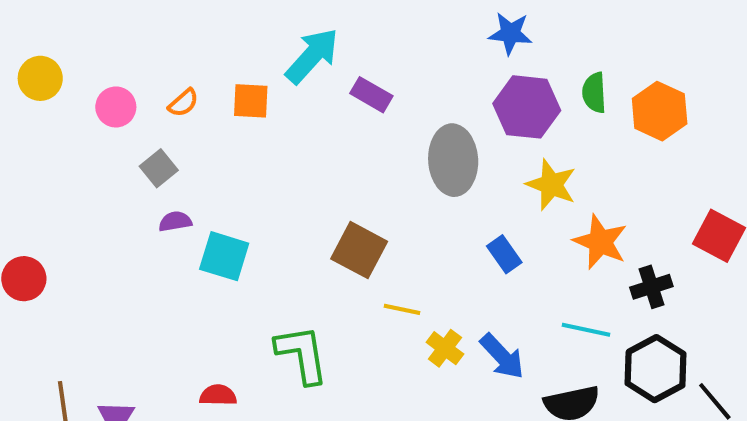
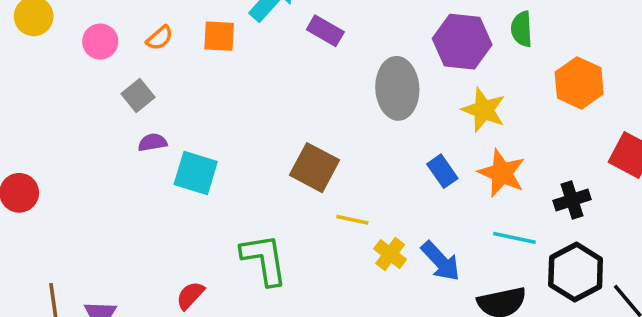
orange hexagon: (660, 111) -> (579, 83), moved
orange star: (600, 242) -> (502, 173), moved
red semicircle: (218, 395) -> (190, 295), turned -48

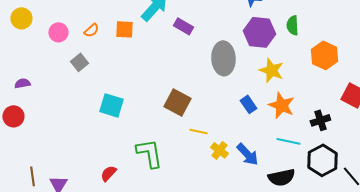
purple semicircle: (152, 142) -> (22, 83), moved

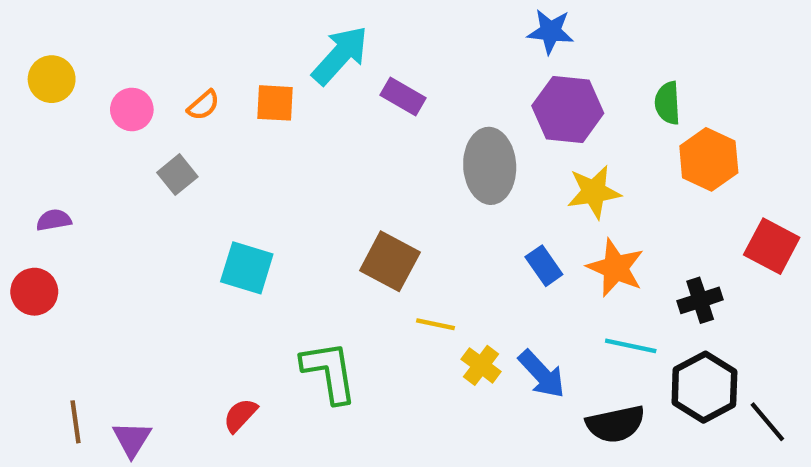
green semicircle: (292, 25) -> (668, 103), moved
yellow star: (271, 70) -> (594, 192), turned -30

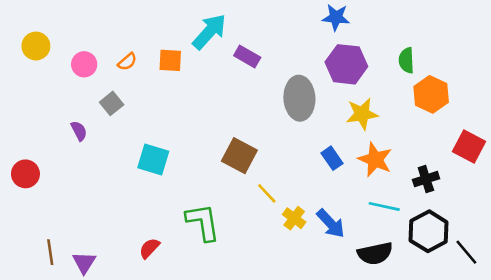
purple semicircle: (54, 220) -> (79, 131), moved, turned 72
yellow line: (435, 324) -> (267, 193), turned 35

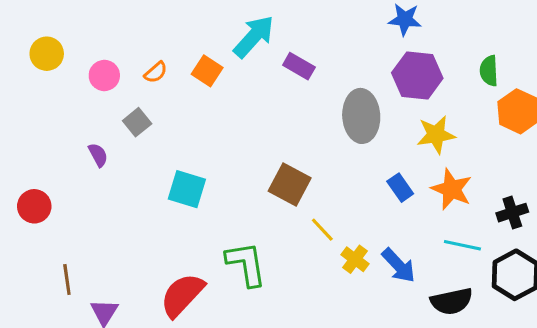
orange square: (170, 60) -> (207, 71), turned 30
red semicircle: (149, 248) -> (182, 295), size x1.8
brown line: (50, 252) -> (67, 279), moved

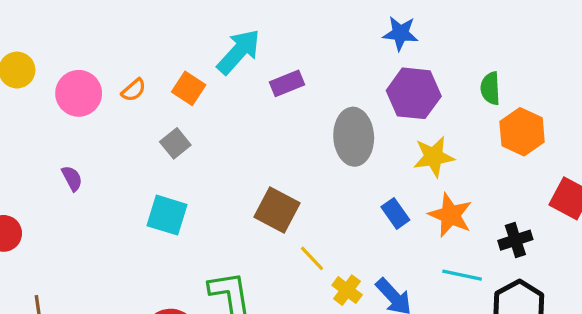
purple rectangle: (299, 66) -> (287, 83), turned -52
pink circle: (104, 75) -> (79, 93), size x1.4
gray square: (137, 122) -> (175, 143), moved

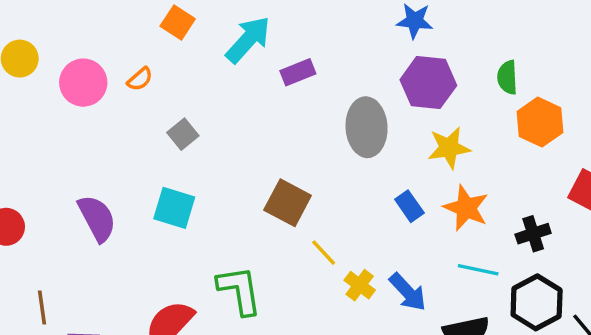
orange square: (189, 88) -> (178, 22), moved
purple semicircle: (72, 178) -> (97, 218), moved, size x1.8

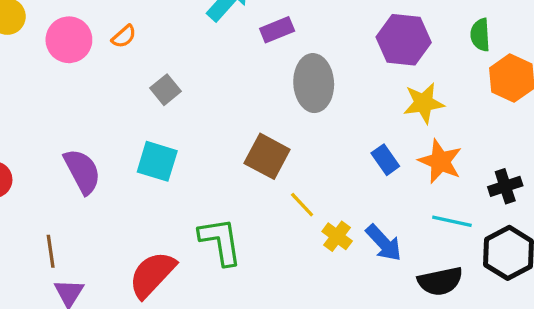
gray ellipse: (367, 127) -> (314, 83), moved
brown line: (42, 308) -> (51, 251), moved

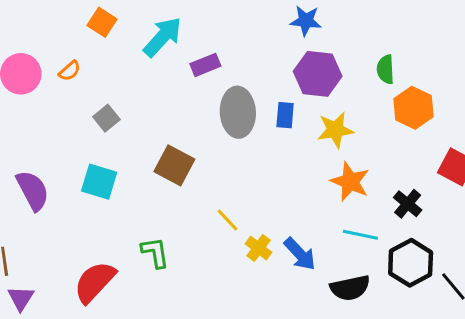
brown square: (267, 156) -> (174, 165), moved
blue rectangle: (385, 160) -> (285, 115), moved, turned 40
black cross: (505, 186) -> (408, 204), turned -32
green L-shape: (220, 241) -> (155, 252), size x0.7

